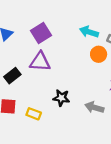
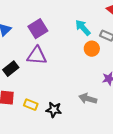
cyan arrow: (89, 32) -> (83, 28), turned 30
black star: (61, 98) -> (54, 110), moved

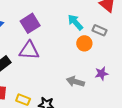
gray arrow: (88, 99) -> (75, 82), moved

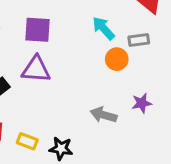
purple square: (30, 23) -> (37, 30), turned 36
gray rectangle: (99, 30) -> (139, 40), turned -32

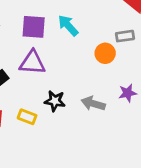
cyan arrow: (104, 28) -> (68, 25), moved
yellow rectangle: (27, 141) -> (27, 117), moved
black star: (61, 149) -> (55, 101), moved

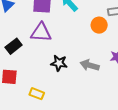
yellow rectangle: (27, 117) -> (37, 94), moved

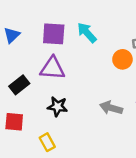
black star: (59, 63) -> (58, 106), moved
yellow rectangle: (37, 94) -> (47, 142), turned 40

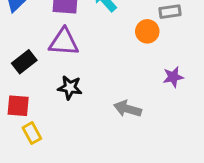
gray arrow: (111, 108) -> (128, 109), moved
yellow rectangle: (47, 142) -> (32, 133), moved

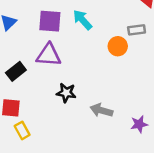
purple star: (173, 77) -> (139, 124), moved
black star: (70, 88) -> (66, 93), moved

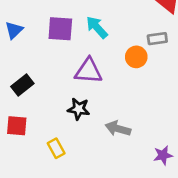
purple triangle: (49, 55) -> (88, 71), moved
purple star: (139, 124) -> (163, 155), moved
yellow rectangle: (22, 130) -> (56, 148), moved

